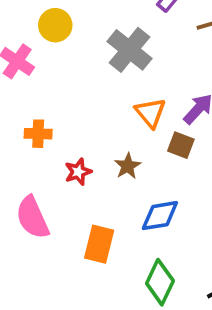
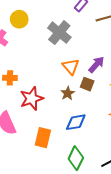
brown star: (128, 166) -> (68, 93), moved
red star: (78, 172) -> (32, 98), size x1.6

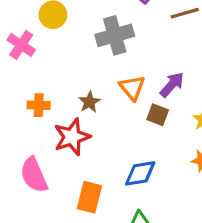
gray cross: (59, 33) -> (115, 35), turned 35
brown star: (68, 93) -> (89, 102), moved

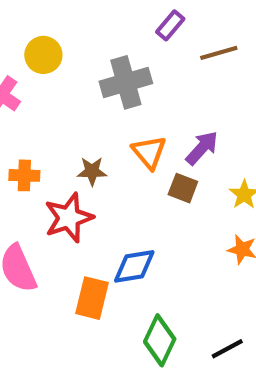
brown star: (89, 102) -> (92, 171), turned 30
blue diamond: (140, 173) -> (134, 266), moved

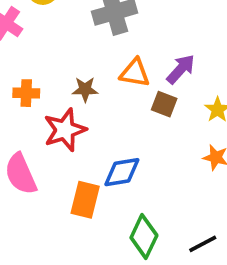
orange triangle: (149, 152) -> (135, 73), turned -40

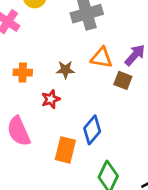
red star: (65, 130) -> (51, 99), size x0.6
blue diamond: (122, 172) -> (92, 130), turned -40

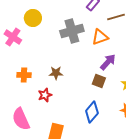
orange triangle: (101, 58) -> (100, 37), moved, turned -30
blue diamond: (92, 130) -> (92, 112), moved

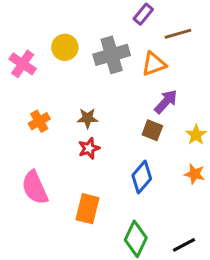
yellow circle: (33, 18) -> (65, 47), moved
orange cross: (24, 75) -> (39, 121), turned -32
red star: (45, 95) -> (89, 148), moved

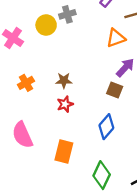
gray cross: (112, 55) -> (67, 14), moved, size x0.6

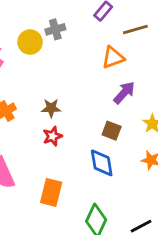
brown square: (115, 90) -> (112, 131), moved
blue diamond: (106, 127) -> (102, 163), turned -50

